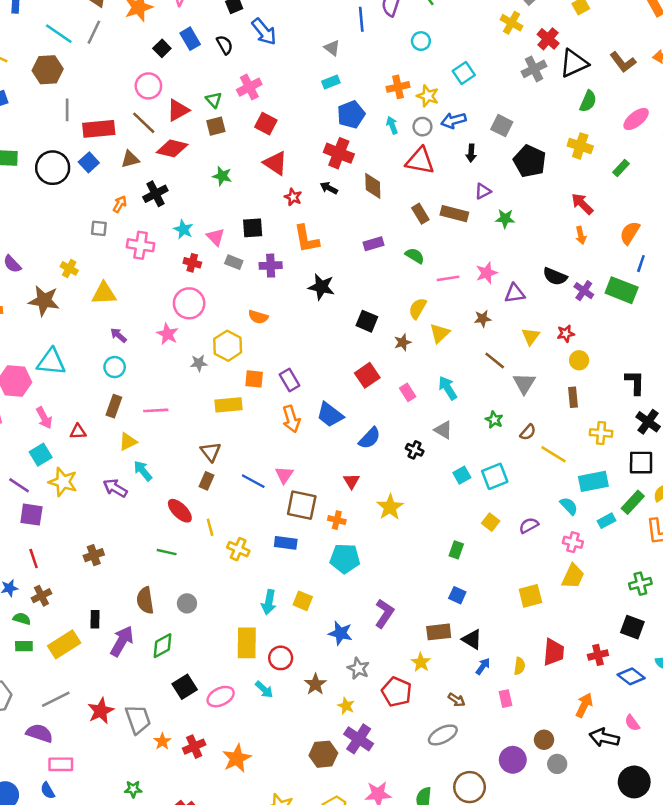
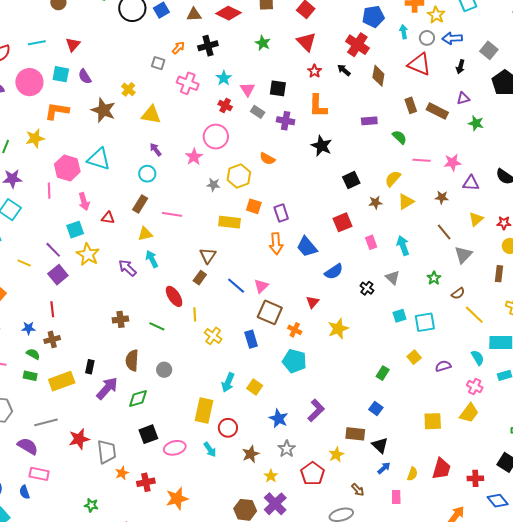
black square: (367, 321) -> (351, 180), turned 30
purple square: (31, 515) -> (58, 275), turned 30
blue rectangle: (286, 543) -> (251, 339), turned 54
brown cross: (94, 555) -> (120, 319), moved

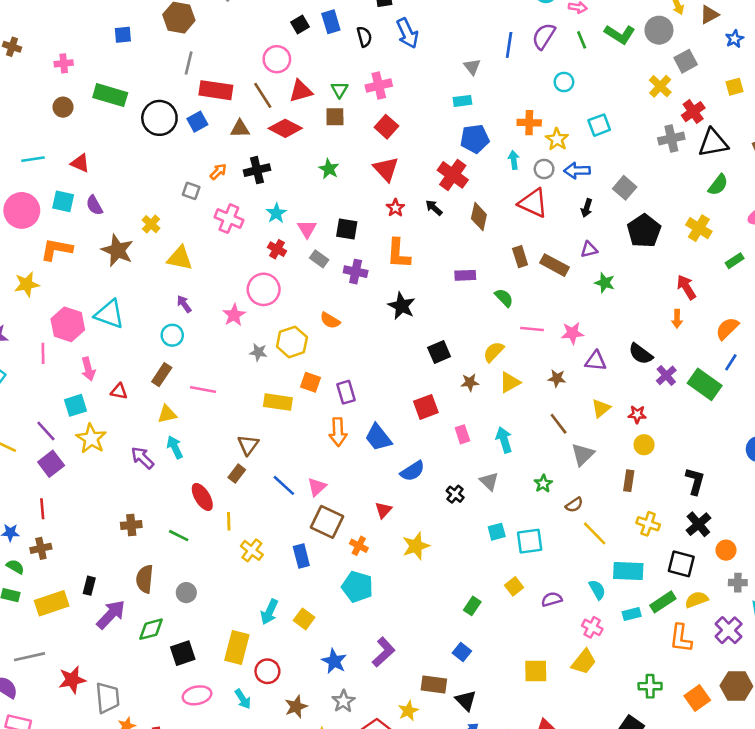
red triangle: (73, 45) -> (80, 163), turned -49
black square: (148, 434) -> (183, 653), moved

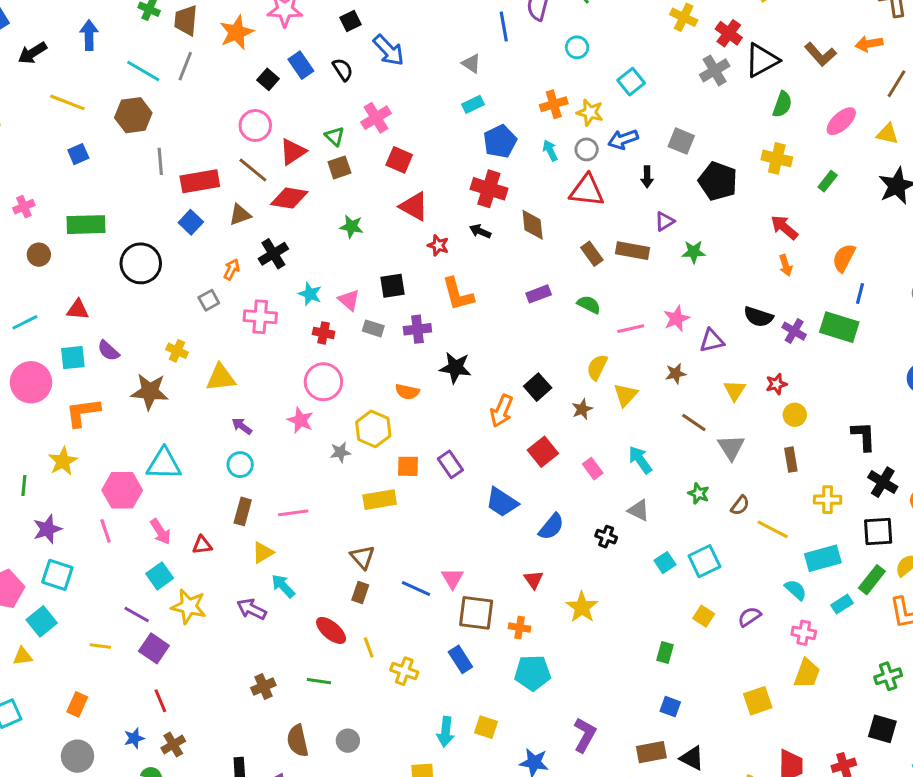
black circle: (159, 118) -> (141, 263), moved
gray square: (191, 191) -> (209, 300), turned -30
black star: (402, 306) -> (455, 368), moved
orange arrow: (338, 432) -> (502, 411), moved, turned 44

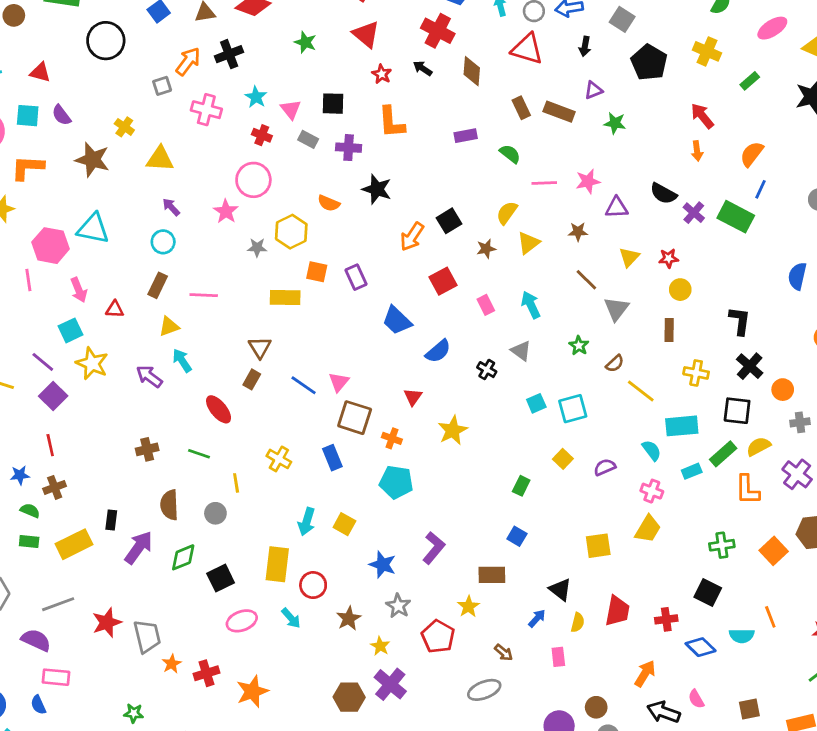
orange arrow: (232, 269) -> (188, 61), size x1.5
yellow line: (369, 648) -> (236, 483), moved
black triangle: (692, 758) -> (560, 590), moved

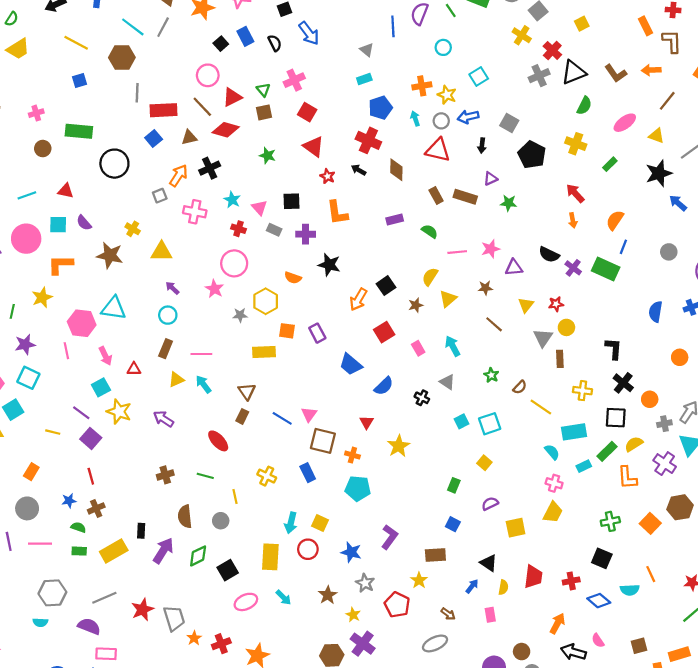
gray triangle: (616, 309) -> (543, 338), moved
cyan arrow: (182, 360) -> (203, 384), moved
purple semicircle: (605, 467) -> (490, 504), moved
red circle: (313, 585) -> (308, 549), moved

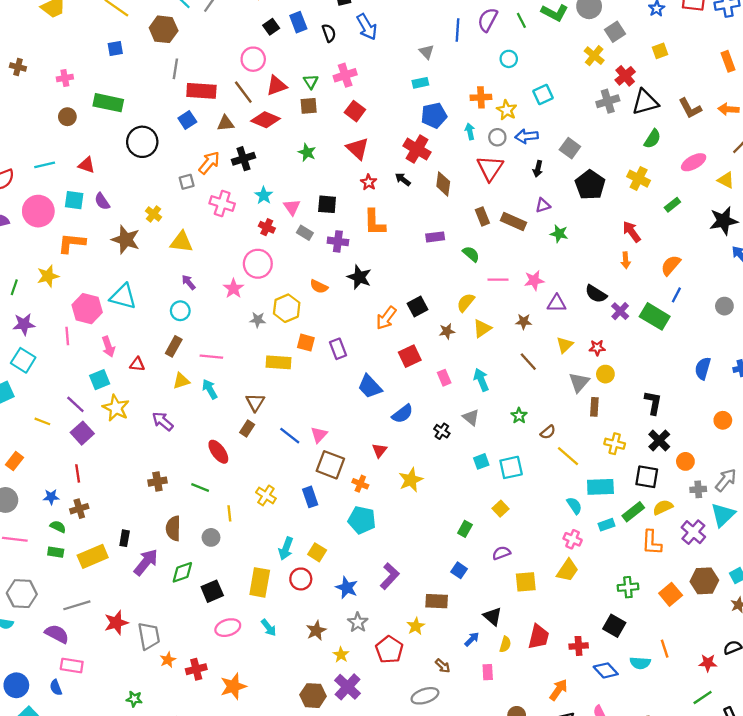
red triangle: (438, 150) -> (490, 168), turned 44

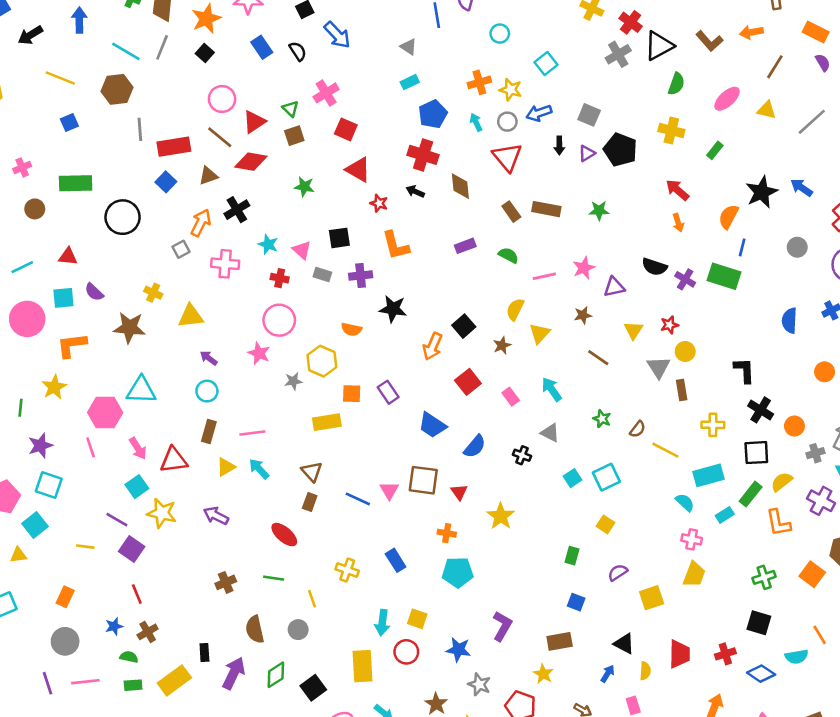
black square: (271, 27) -> (205, 53), moved
purple triangle: (543, 205) -> (587, 153), moved
black star: (724, 221) -> (762, 192), moved
red triangle: (137, 364) -> (174, 460), size x1.6
brown square: (330, 465) -> (423, 480), moved

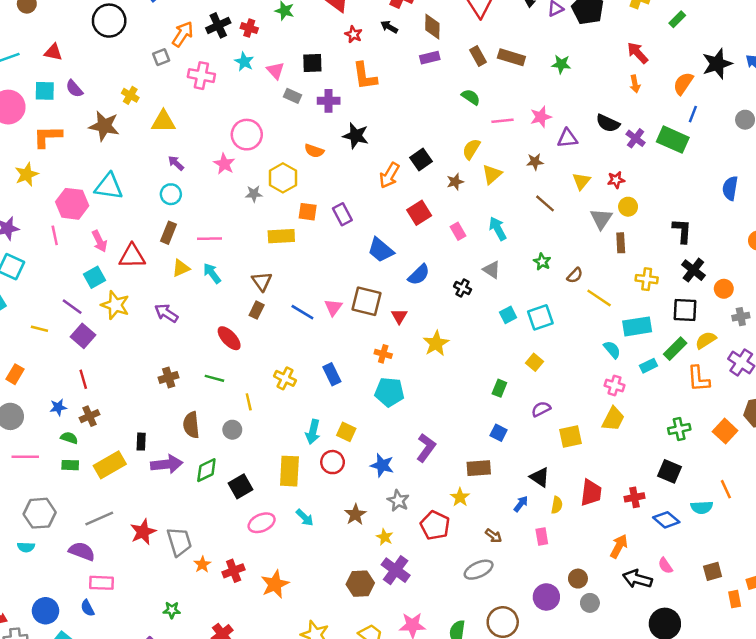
purple rectangle: (465, 246) -> (430, 58), moved
red cross: (280, 278) -> (249, 28), moved
purple arrow: (234, 673) -> (167, 464), turned 52

